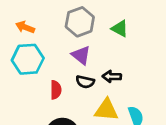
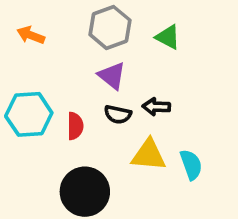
cyan hexagon: (28, 59) -> (29, 114), moved

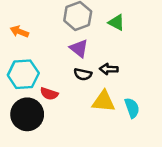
orange arrow: (31, 35) -> (19, 32), moved
red semicircle: (75, 126) -> (49, 94), moved, turned 108
black circle: (85, 192) -> (27, 114), moved

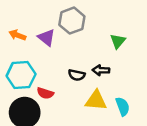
green triangle: (116, 22) -> (118, 41), moved, turned 42
purple triangle: (79, 48) -> (46, 38), moved

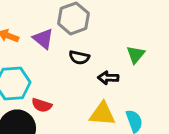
green triangle: (118, 41) -> (136, 55), moved
black semicircle: (77, 75) -> (79, 57), moved

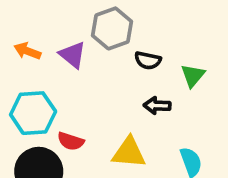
black semicircle: (79, 57) -> (148, 60), moved
yellow triangle: (102, 114) -> (129, 153), moved

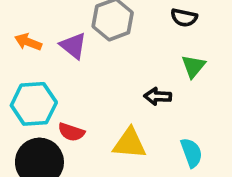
black semicircle: (148, 60) -> (184, 18), moved

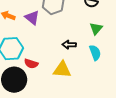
black arrow: (158, 96) -> (69, 45), moved
cyan semicircle: (191, 153) -> (95, 53), moved

